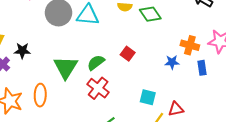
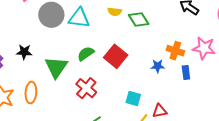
black star: (22, 51) -> (24, 52), moved
red square: (128, 54) -> (116, 56), size x1.6
green semicircle: (96, 63) -> (86, 54), moved

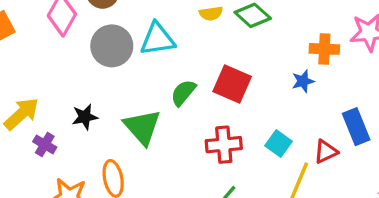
blue rectangle: (186, 73) -> (356, 127), moved, size x1.5
red cross: (86, 88) -> (224, 145), moved, turned -30
cyan square: (133, 99) -> (278, 144), turned 35

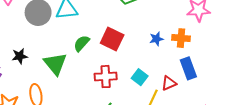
orange cross: (324, 49) -> (181, 38), moved

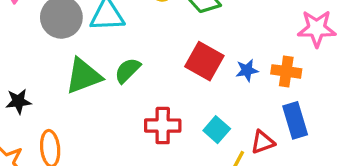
red square: (112, 39) -> (204, 61), moved
black star: (20, 56) -> (18, 101), moved
green triangle: (55, 64) -> (83, 76), moved, turned 45

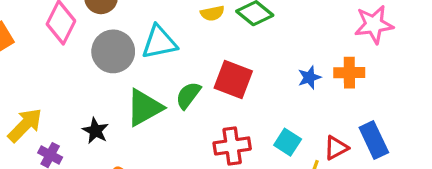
red square: (204, 61) -> (233, 80), moved
black star: (18, 101) -> (95, 131), moved, turned -30
blue rectangle: (295, 120) -> (374, 140), moved

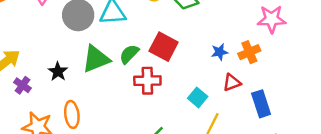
orange cross: (349, 73) -> (249, 52), turned -30
red cross: (232, 146) -> (147, 81), moved
red triangle: (336, 148) -> (232, 83), moved

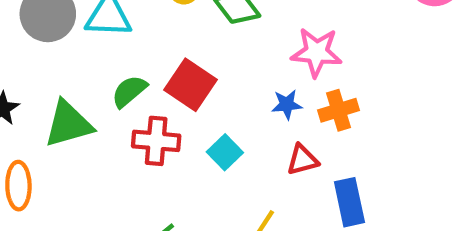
pink star: (272, 19) -> (317, 52), moved
green triangle: (96, 59) -> (68, 124), moved
cyan square: (198, 97) -> (225, 152), moved

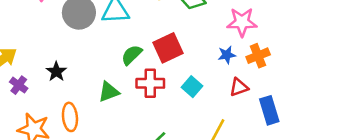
red square: (190, 85) -> (168, 48), turned 36
green triangle: (68, 124) -> (109, 92), moved, size x0.7

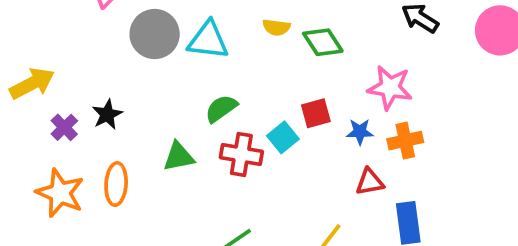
red square: (168, 48) -> (316, 113), moved, size x0.7
purple cross: (19, 85) -> (64, 127), moved
cyan square: (192, 87) -> (283, 137), moved

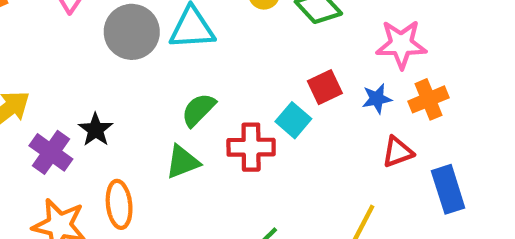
green semicircle: (221, 109) -> (198, 110), moved
purple cross: (64, 127) -> (51, 152), size x1.4

